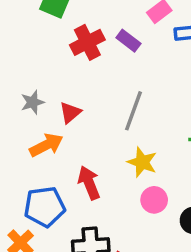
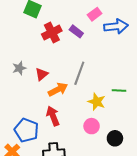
orange arrow: (46, 145) -> (58, 89), moved
yellow star: (142, 162) -> (97, 102), moved
blue pentagon: (45, 207) -> (26, 130), turned 30

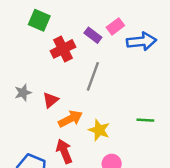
purple rectangle: (76, 31) -> (93, 35), moved
gray line: (79, 73) -> (93, 76), moved
yellow star: (97, 102) -> (99, 130), moved

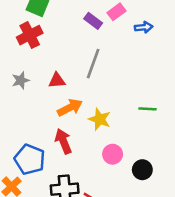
blue arrow: (142, 41) -> (144, 27), size x0.6
red cross: (63, 49) -> (30, 35), moved
red triangle: (50, 100) -> (57, 80), moved, turned 35

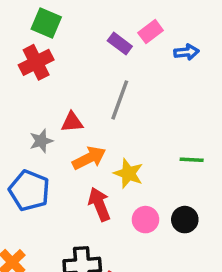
gray star: (21, 80) -> (41, 141), moved
red arrow: (63, 141) -> (99, 204), moved
blue pentagon: (30, 159) -> (29, 191), moved
black circle: (142, 170) -> (185, 220), moved

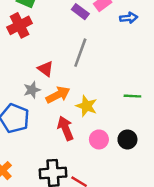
red triangle: (72, 122) -> (46, 69), turned 42
gray star: (41, 141) -> (32, 90), moved

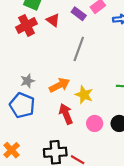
red triangle: (46, 69) -> (53, 20), moved
gray star: (32, 90) -> (28, 81), moved

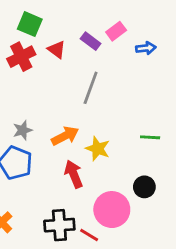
pink circle: (95, 123) -> (112, 210), moved, size x1.6

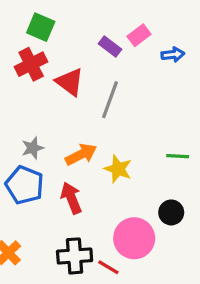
red triangle: (57, 50) -> (70, 82), moved, size x1.4
red arrow: (74, 174) -> (71, 198), moved

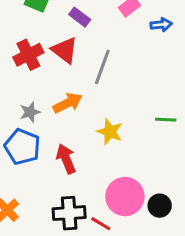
purple rectangle: (110, 46) -> (80, 17), moved
red cross: (31, 64) -> (28, 55), moved
orange arrow: (81, 154) -> (68, 103), moved
black circle: (171, 212) -> (160, 206), moved

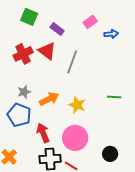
orange arrow: (68, 103) -> (49, 99), moved
red arrow: (66, 159) -> (43, 133), moved
pink circle: (125, 197) -> (75, 138), moved

